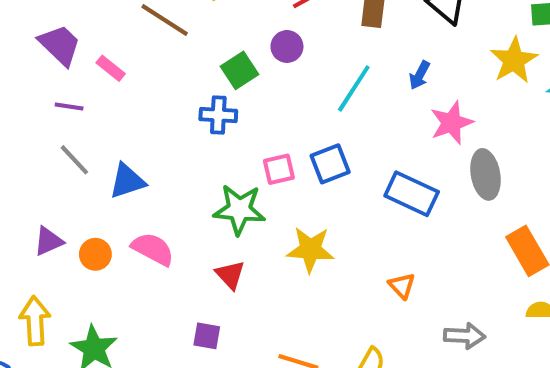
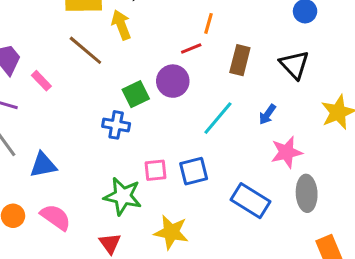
purple circle: (287, 46) -> (173, 81), size x1.4

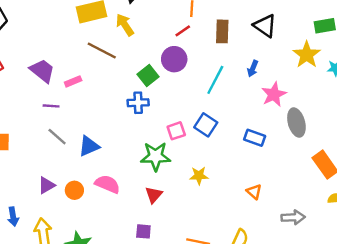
pink rectangle: (41, 81) -> (73, 81), turned -56
blue square: (194, 171) -> (206, 125), turned -30
blue rectangle: (251, 201) -> (255, 138), size x0.7
yellow star: (171, 232) -> (199, 176), size x0.7
red triangle: (110, 243) -> (154, 195), turned 30

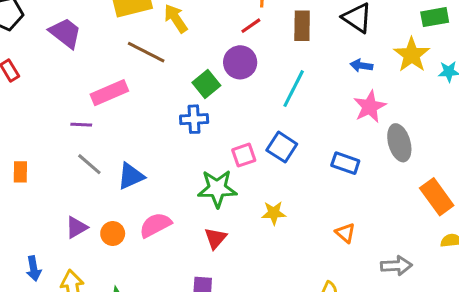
blue arrow: (253, 69) -> (361, 65), moved, turned 77
purple trapezoid: (42, 71) -> (65, 33), moved
pink rectangle: (73, 81) -> (109, 93), size x1.6
pink semicircle: (107, 184) -> (155, 225), turned -50

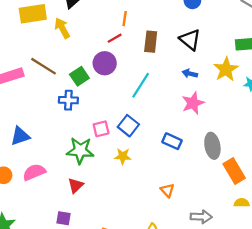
brown line: (146, 52) -> (43, 66), moved
gray ellipse: (399, 143) -> (212, 146), moved
yellow star: (274, 213) -> (123, 156), moved

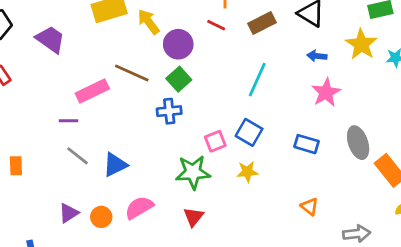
red line: (115, 38) -> (216, 25), turned 64
brown rectangle: (151, 42) -> (262, 23), turned 65
purple circle: (105, 63) -> (178, 44), moved

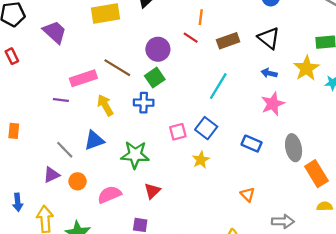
yellow arrow: (149, 22) -> (105, 105), moved
gray line: (77, 156) -> (65, 150), moved
green star: (193, 172) -> (135, 155), moved
yellow star: (247, 172) -> (201, 160), turned -30
pink semicircle: (139, 208) -> (109, 195), moved

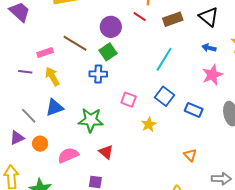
pink rectangle: (83, 78) -> (45, 53), size x0.7
yellow arrow: (105, 105) -> (52, 76), moved
blue square: (206, 128) -> (165, 96), moved
pink square: (178, 132) -> (129, 100), turned 35
red triangle: (152, 191) -> (106, 152), turned -35

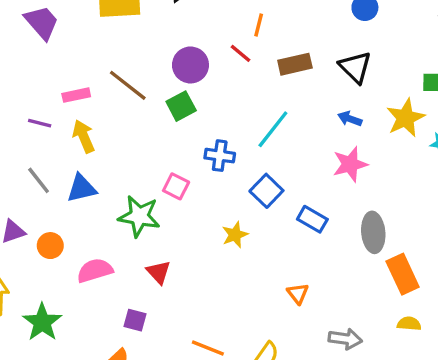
blue cross: (98, 74) -> (220, 156), moved
pink square: (129, 100) -> (176, 186), moved
gray line: (29, 116) -> (39, 180), moved

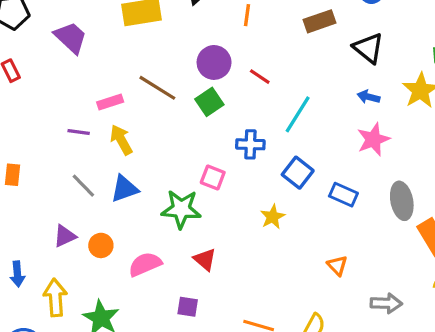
orange line: (259, 25) -> (247, 15), moved
red line: (241, 53) -> (260, 77), moved
brown rectangle: (295, 64) -> (320, 21), moved

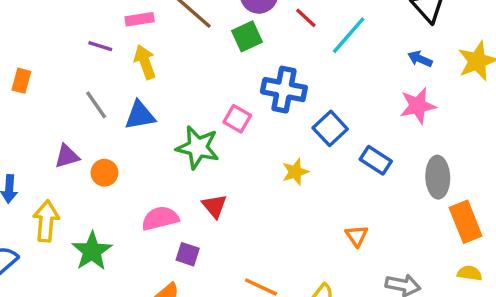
cyan line: (298, 114) -> (349, 35), moved
blue cross: (250, 144) -> (284, 90), size x1.4
pink semicircle: (145, 264) -> (160, 218), moved

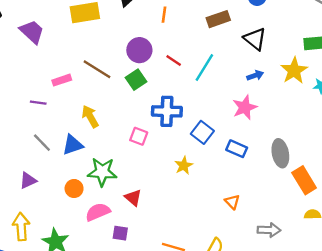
blue arrow: (420, 59) -> (255, 75), turned 147
yellow arrow: (145, 62) -> (90, 116), moved
pink star: (418, 106) -> (245, 107), moved
green star: (198, 147) -> (102, 172), moved
orange circle: (104, 173) -> (74, 189), moved

